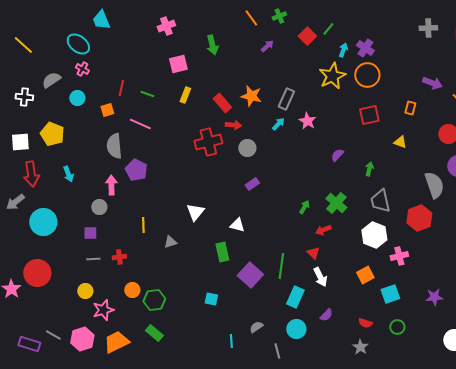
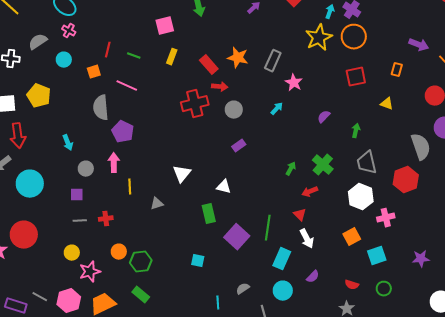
cyan arrow: (278, 124) -> (277, 109), moved
cyan arrow: (68, 174) -> (68, 143), moved
pink arrow: (111, 185) -> (114, 163), moved

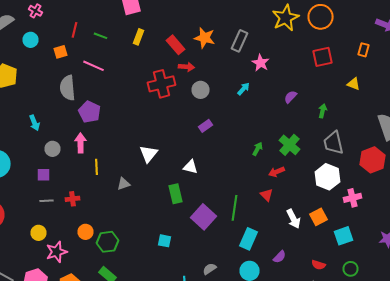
white arrow: (307, 239) -> (294, 219), moved

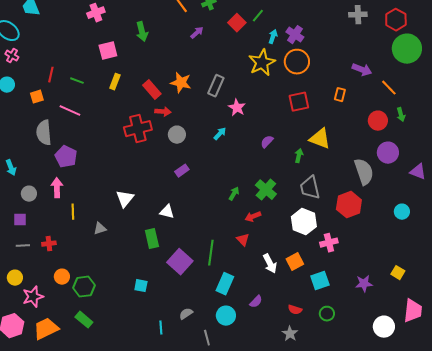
yellow triangle: (354, 84) -> (320, 139), moved, size x1.6

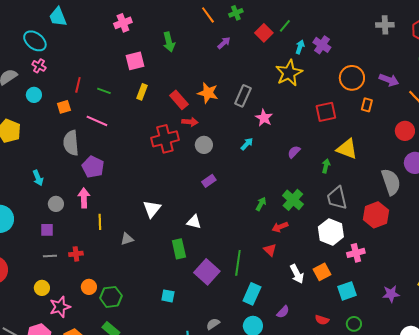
orange circle: (297, 62) -> (352, 78), moved

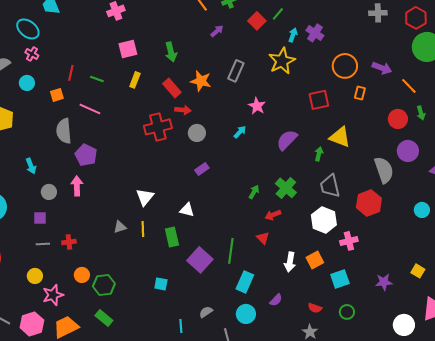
green arrow: (169, 42) -> (171, 52), moved
gray rectangle: (243, 96) -> (236, 71), moved
purple semicircle: (294, 152) -> (287, 140), size x1.6
yellow line: (100, 222) -> (143, 229), moved
white arrow: (297, 274) -> (290, 262), turned 36

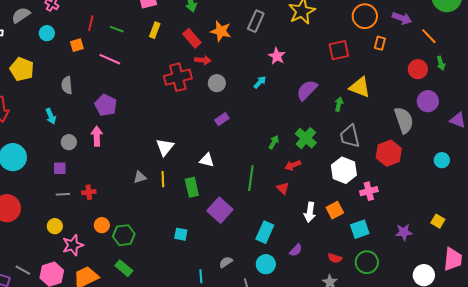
gray semicircle: (64, 131) -> (67, 85), moved, size x0.7
green line: (231, 251) -> (251, 178), moved
green circle: (347, 312) -> (367, 262), size x1.5

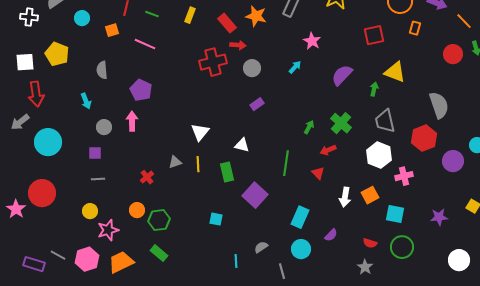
purple circle: (428, 101) -> (453, 161), moved
red cross: (89, 192) -> (147, 177), moved, turned -32
cyan square: (360, 229) -> (395, 214), turned 30

